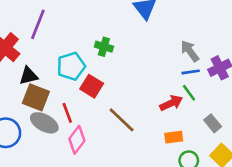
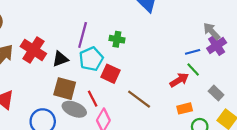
purple line: (38, 24) -> (83, 35), moved
gray arrow: (190, 51) -> (212, 31), moved
black triangle: (29, 76) -> (60, 59), moved

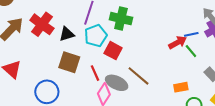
green cross: (117, 39) -> (121, 19), size x1.5
red arrow: (179, 80) -> (178, 42), moved
gray ellipse: (74, 109) -> (117, 83), moved

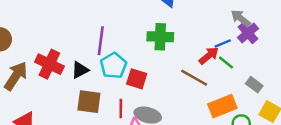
green cross: (121, 19) -> (160, 37), moved
red line: (95, 73) -> (121, 109), turned 35
brown line: (139, 76) -> (194, 78), moved
orange rectangle: (181, 87) -> (222, 106), size x1.6

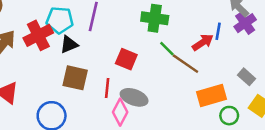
blue line: (223, 43) -> (218, 31), turned -63
green line: (226, 62) -> (167, 49), moved
red cross: (49, 64) -> (38, 35), turned 32
cyan pentagon: (114, 66) -> (60, 20), moved, turned 30

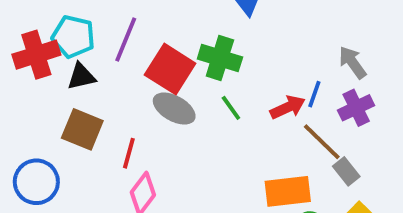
purple cross: (245, 23) -> (356, 108), moved
red square: (126, 59) -> (170, 69), moved, size x1.4
brown line: (185, 64) -> (322, 142), moved
gray ellipse: (134, 97) -> (174, 109), moved

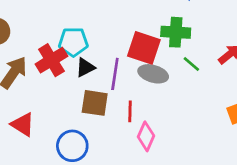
purple line: (126, 39) -> (115, 74), moved

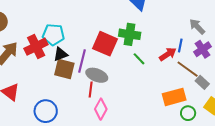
gray ellipse: (153, 74) -> (97, 75), moved
brown square: (95, 103) -> (64, 69), moved

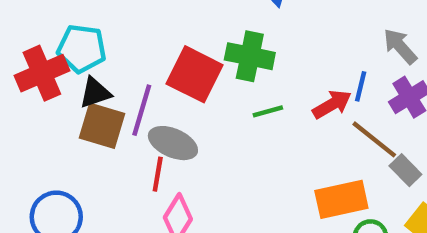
green line: (139, 59) -> (268, 111), turned -64

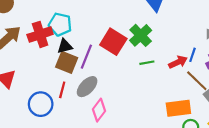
green cross: (250, 56) -> (141, 35), turned 30
gray ellipse: (173, 143) -> (87, 87), moved, turned -75
red line: (158, 174) -> (62, 90), moved

